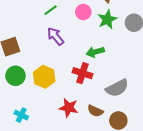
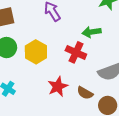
red star: (69, 108) -> (58, 87), turned 30

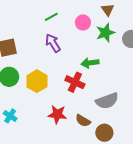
red star: (58, 87) -> (57, 114), turned 30

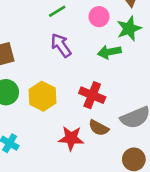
green arrow: (90, 63) -> (109, 52), moved
brown semicircle: (83, 121) -> (99, 128), moved

